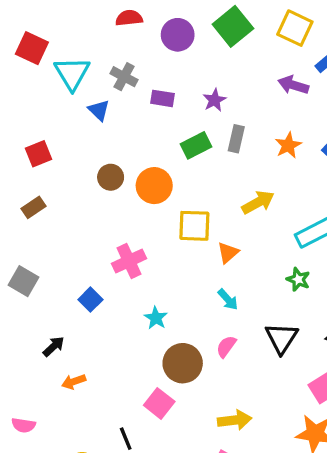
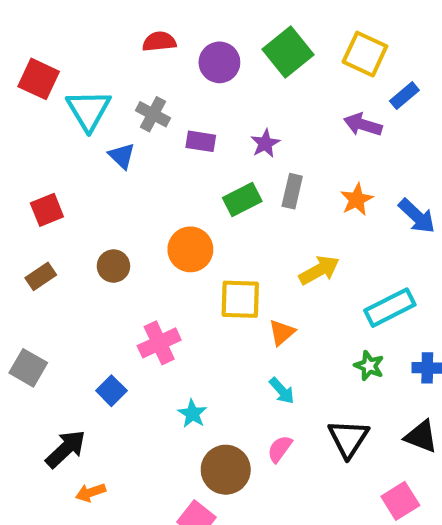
brown circle: (111, 177) -> (113, 266), moved
black arrow: (54, 346) -> (66, 449), size x1.5

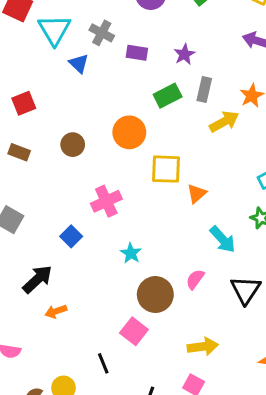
yellow arrow: (319, 270) -> (224, 122), moved
brown rectangle: (41, 276) -> (19, 152), turned 55
cyan arrow: (282, 391) -> (223, 239), moved, size x1.4
black triangle: (348, 439) -> (246, 290), moved

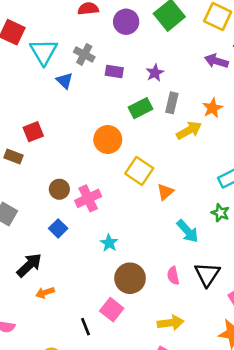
red square: (24, 103) -> (33, 132), moved
brown circle: (73, 145) -> (59, 189), moved
yellow square: (166, 169) -> (139, 171), turned 32
pink semicircle: (195, 279) -> (173, 276), moved, turned -48
black line: (103, 363) -> (86, 327), moved

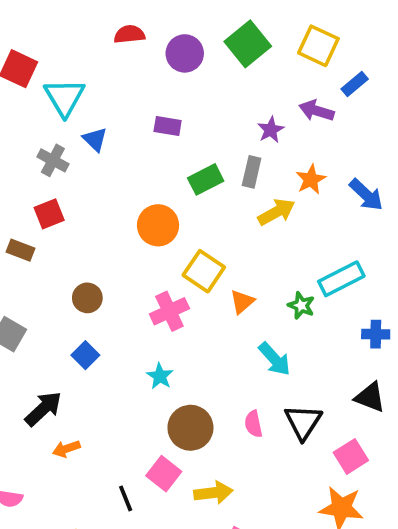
gray cross: (84, 54) -> (53, 160), moved
purple star: (155, 73) -> (271, 130), moved
pink cross: (88, 198) -> (169, 311), moved
green star: (220, 213) -> (301, 306), moved
yellow arrow: (171, 323) -> (213, 493), moved

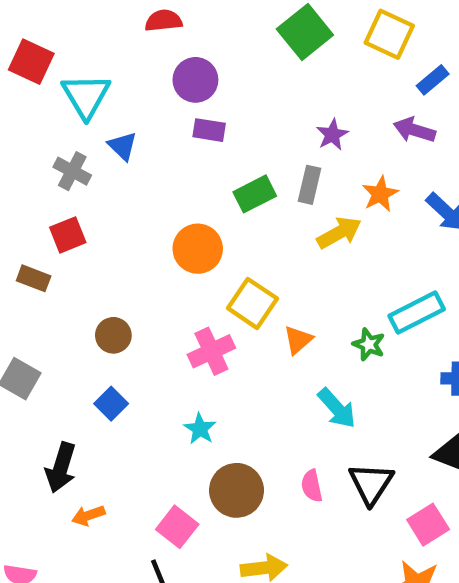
purple circle: (185, 53) -> (195, 80), moved
purple arrow: (317, 111) -> (414, 130), moved
black arrow: (43, 409) -> (61, 468), turned 150
pink square: (164, 474) -> (177, 527), moved

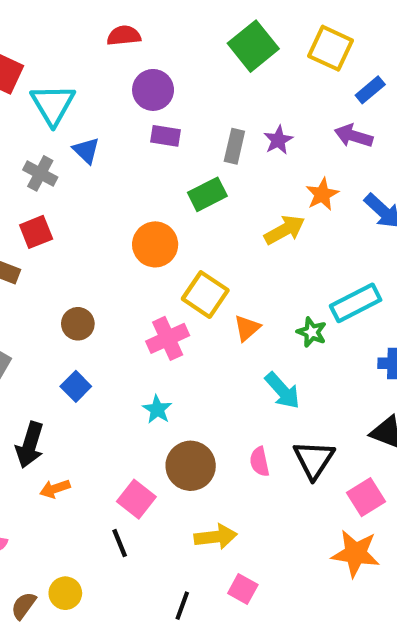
gray rectangle: (309, 185) -> (234, 146), moved

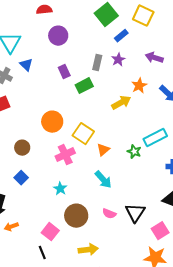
blue rectangle: (370, 90) -> (121, 36), moved
purple rectangle: (166, 136) -> (64, 72), moved, turned 56
orange circle: (155, 244) -> (52, 122), moved
cyan arrow: (282, 391) -> (103, 180), moved
pink semicircle: (260, 462) -> (109, 214), turned -56

